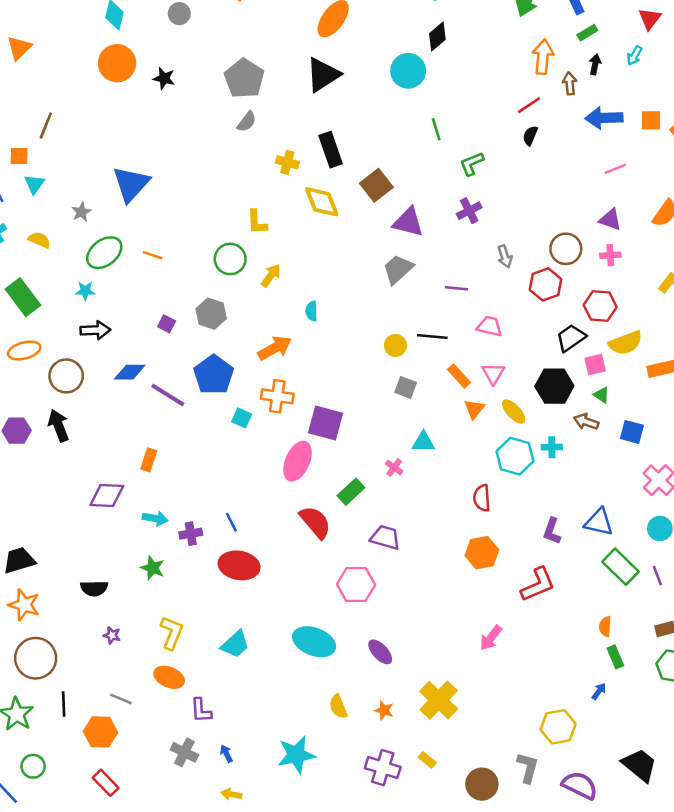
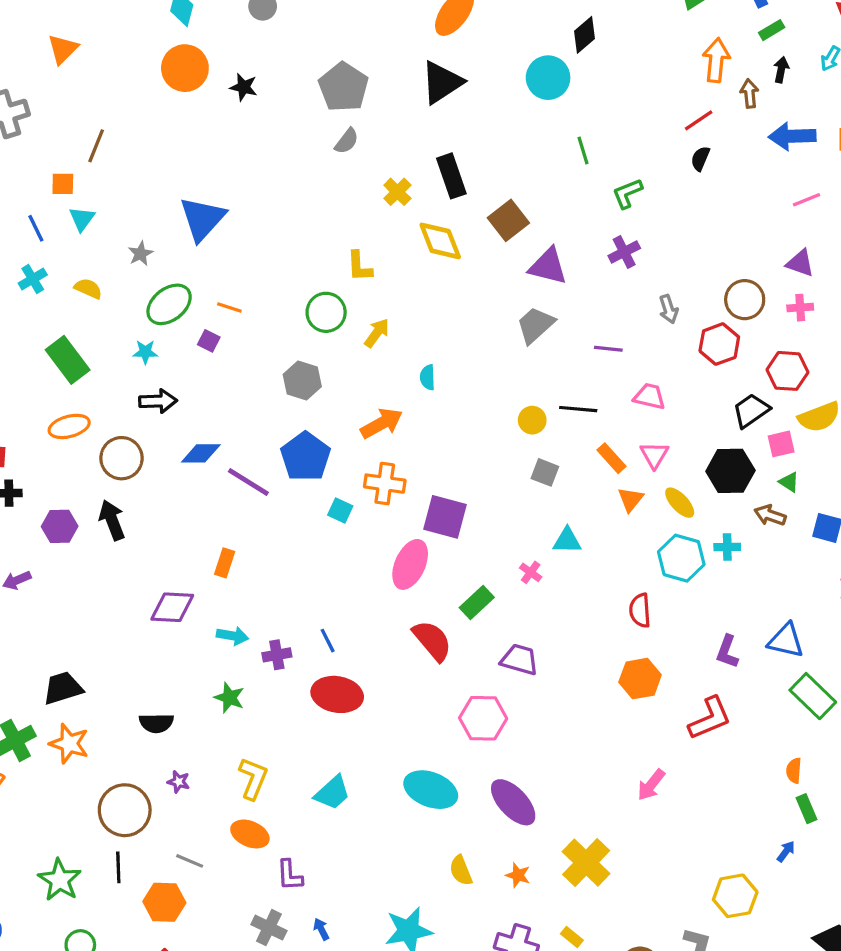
yellow cross: (287, 162) -> (397, 192), turned 30
purple square: (167, 324) -> (209, 341), moved
purple ellipse: (380, 652) -> (513, 802), size x1.5
brown circle: (36, 658) -> (125, 810), moved

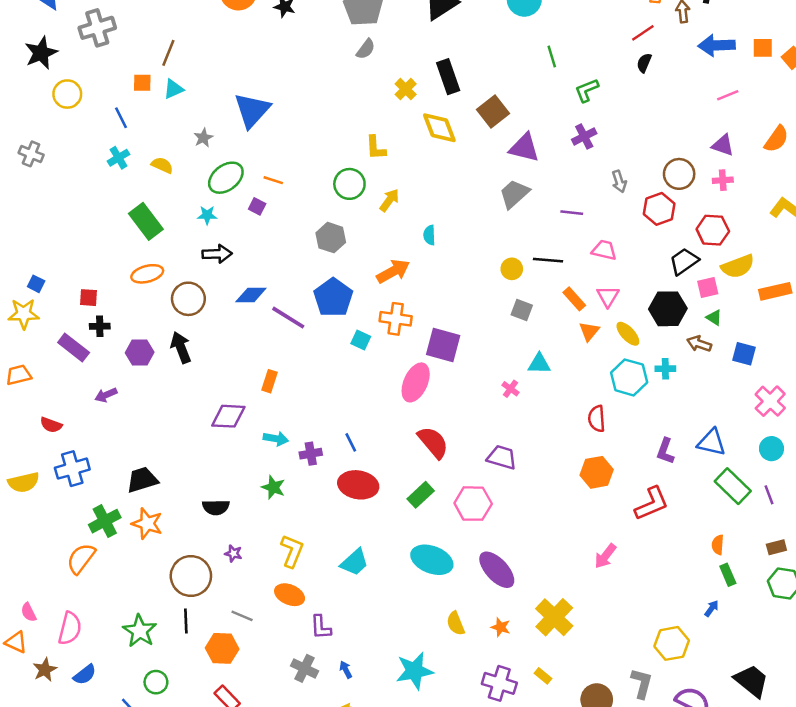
cyan triangle: (82, 219) -> (173, 89), moved, turned 30
green rectangle: (477, 602) -> (421, 495), moved

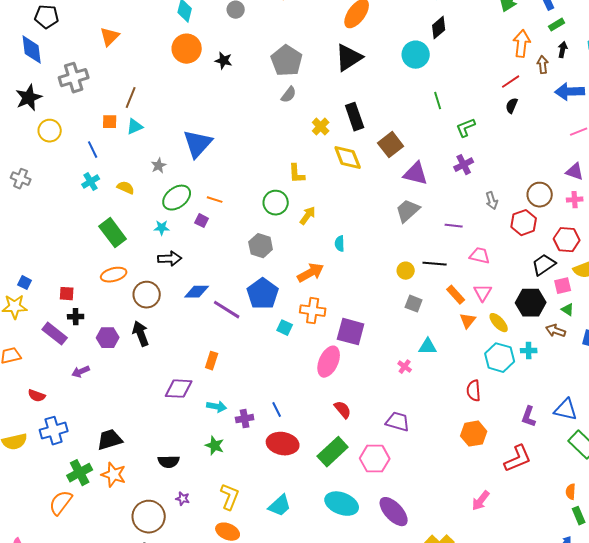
red semicircle: (433, 442) -> (343, 410), size x0.7
green rectangle: (421, 495) -> (333, 452), size x1.4

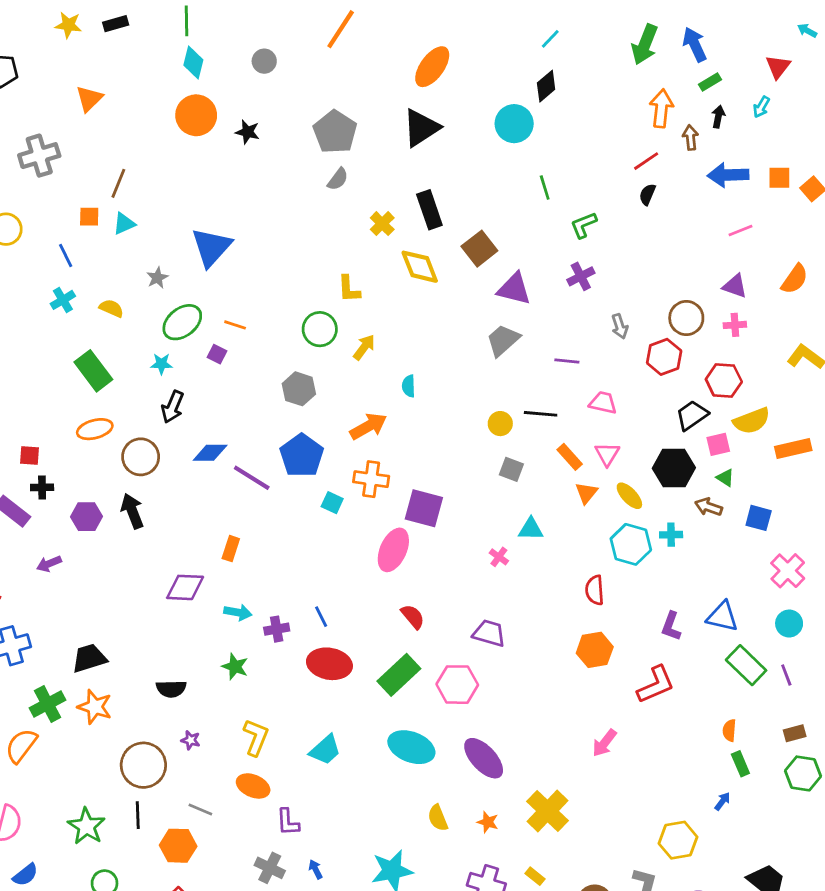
black arrow: (170, 259) -> (173, 407), turned 115

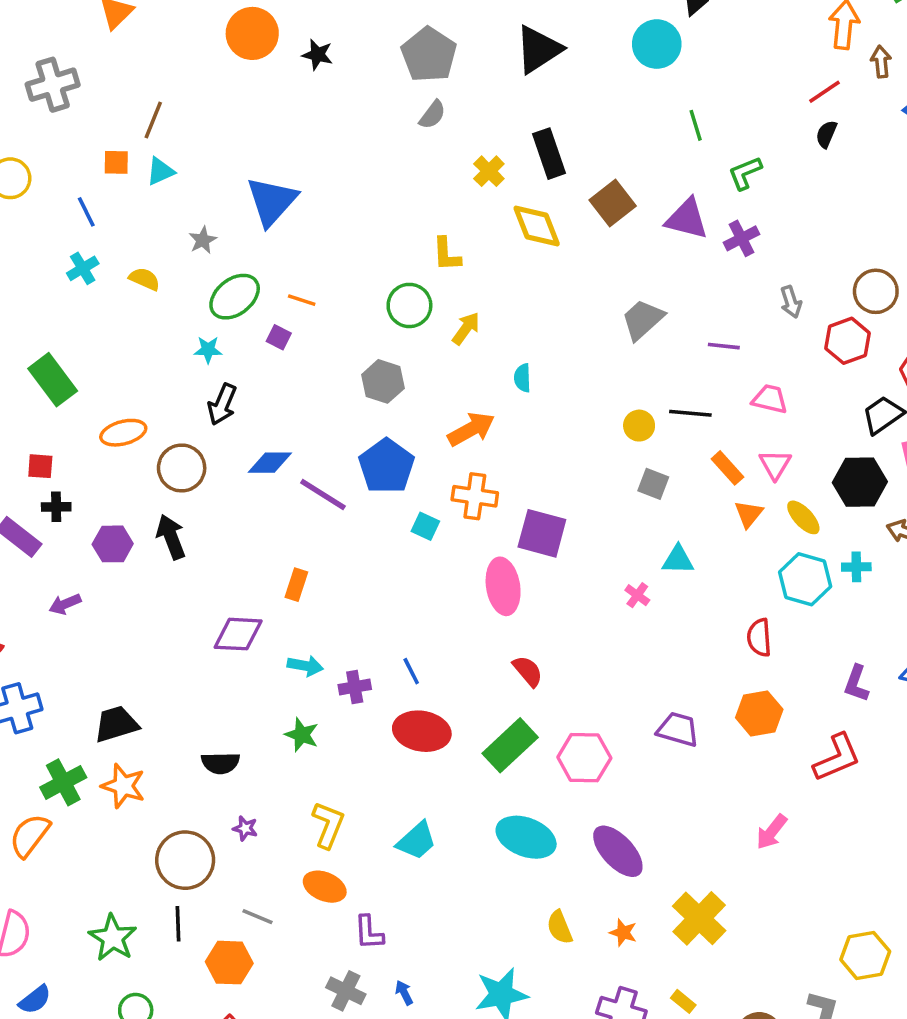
purple triangle: (514, 289) -> (687, 219), moved
green rectangle: (93, 371) -> (53, 380), moved
pink ellipse: (393, 550) -> (503, 586), turned -33
purple trapezoid: (489, 633) -> (678, 729), moved

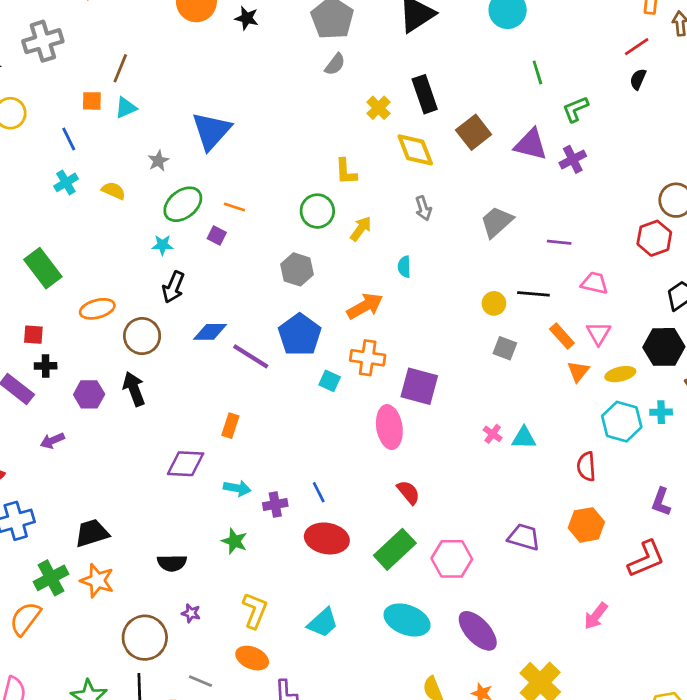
gray arrow: (791, 302) -> (423, 208), moved
yellow ellipse: (803, 517) -> (620, 374), turned -60
cyan triangle: (678, 560) -> (524, 438), moved

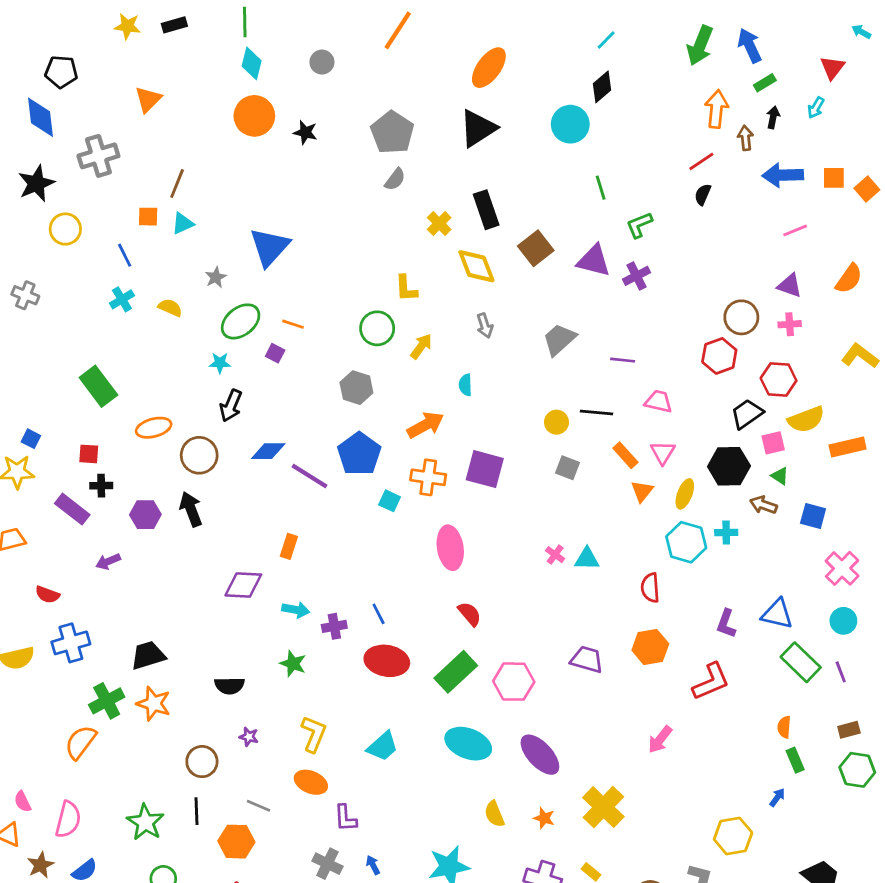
yellow ellipse: (620, 374) -> (685, 494), turned -56
purple square: (419, 386) -> (485, 469), moved
brown circle: (145, 638) -> (202, 762), size x0.7

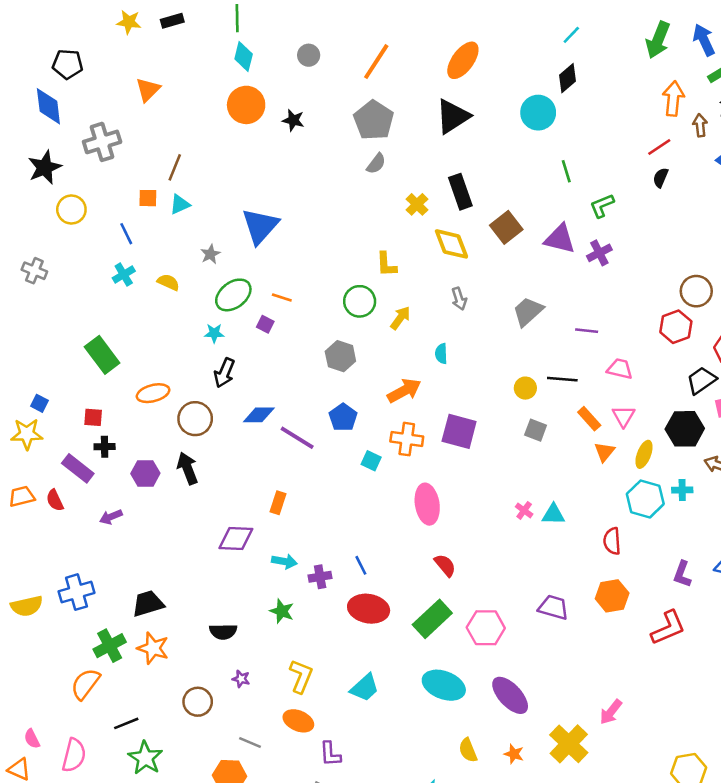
orange line: (398, 30) -> (376, 62), moved
blue pentagon: (359, 454) -> (343, 417), size x0.7
red semicircle: (47, 595) -> (55, 500), moved, turned 45
pink arrow: (660, 739) -> (611, 712), moved
black line: (196, 811) -> (126, 723), moved, turned 70

